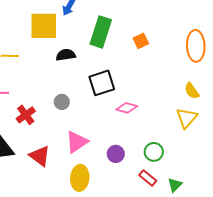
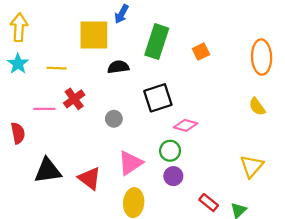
red cross: (26, 115) -> (74, 99), moved
yellow triangle: (187, 118) -> (252, 166), moved
green circle: (154, 152) -> (170, 151), moved

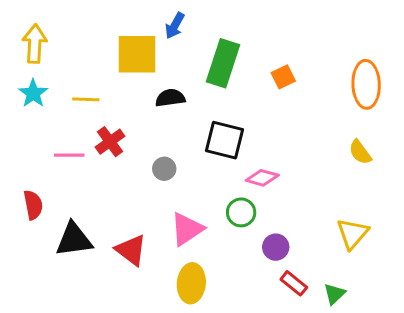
black square: (158, 98) -> (224, 140), turned 32
red semicircle: (18, 133) -> (33, 205), moved
purple circle: (173, 176) -> (276, 247), moved

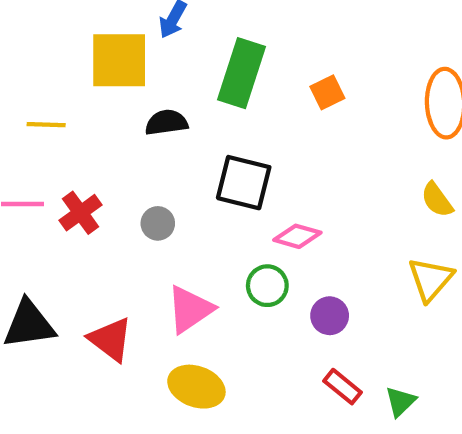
red cross: (110, 142) -> (80, 213), moved
yellow triangle: (353, 234) -> (431, 279), moved
purple circle: (276, 247) -> (330, 316), moved
yellow ellipse: (191, 283) -> (196, 387), turned -75

